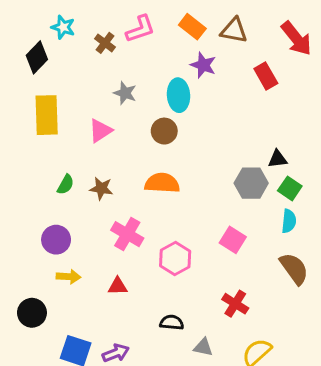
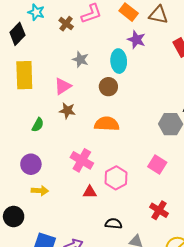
brown star: (101, 188) -> (67, 111), moved
red triangle: (118, 286) -> (90, 192), moved

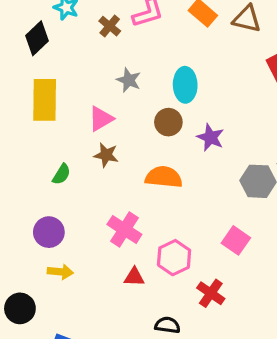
purple star: (136, 40) -> (210, 137), moved
red cross: (159, 210) -> (211, 293), moved

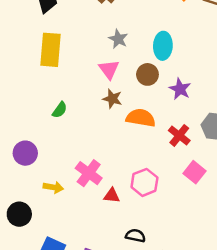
pink triangle: (101, 119) -> (109, 69), moved, turned -40
brown star: (106, 155) -> (112, 99), moved
pink cross: (124, 229) -> (89, 173), moved
purple circle: (49, 232) -> (25, 153), moved
red cross: (211, 293) -> (179, 135), moved

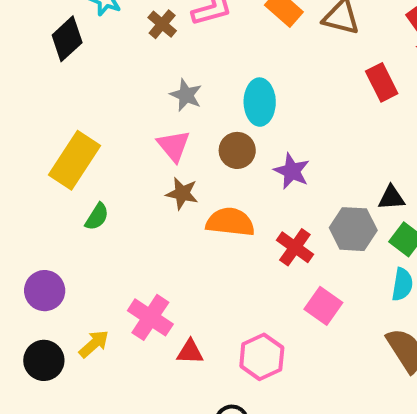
yellow rectangle: (50, 50) -> (75, 160), moved, turned 32
pink hexagon: (144, 182) -> (262, 357), moved
yellow arrow: (53, 187) -> (94, 344), turned -48
black circle: (19, 214) -> (44, 360), moved

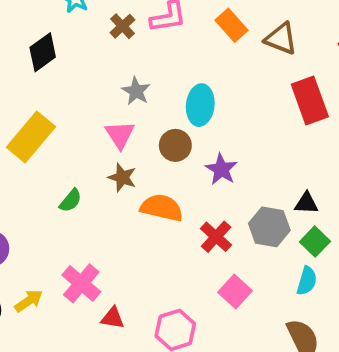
black diamond: (67, 39) -> (43, 52), moved
red rectangle: (382, 82) -> (310, 100), size x1.4
green semicircle: (97, 217) -> (71, 201), moved

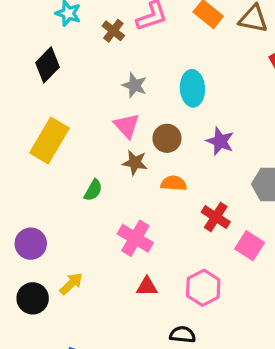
brown circle: (175, 145) -> (167, 138), moved
orange semicircle: (162, 208) -> (174, 183), size x0.7
red cross: (216, 237) -> (216, 217), moved
pink cross: (81, 283) -> (135, 238), moved

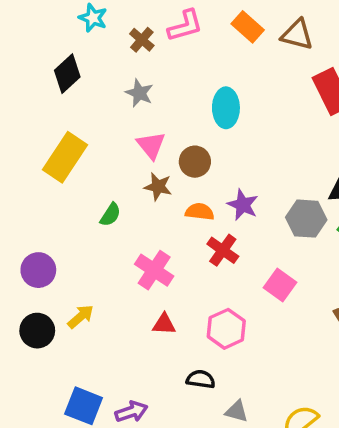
gray star: (135, 85) -> (139, 93), moved
purple star: (220, 141) -> (243, 205), moved
red cross: (216, 217) -> (223, 250), moved

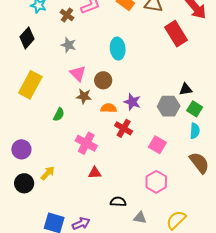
pink hexagon: (226, 329) -> (156, 182), moved

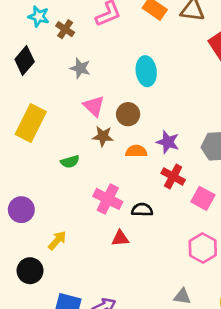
brown cross: (67, 15) -> (65, 29), moved
green semicircle: (59, 115) -> (70, 162), turned 48
red cross: (124, 128) -> (173, 176), moved
black circle: (24, 183) -> (30, 271), moved
black semicircle: (118, 202) -> (142, 210), moved

